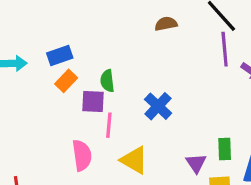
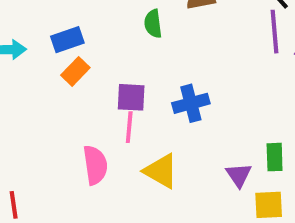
green semicircle: (107, 81) -> (153, 24), moved
purple square: (93, 101) -> (131, 97), moved
blue cross: (158, 106) -> (191, 103), turned 32

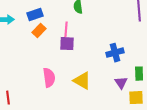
blue cross: (191, 103) -> (115, 53), moved
pink line: (129, 127) -> (66, 30), moved

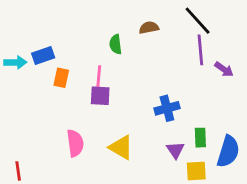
blue rectangle: (35, 15) -> (43, 55), moved
orange rectangle: (39, 31) -> (61, 78), turned -32

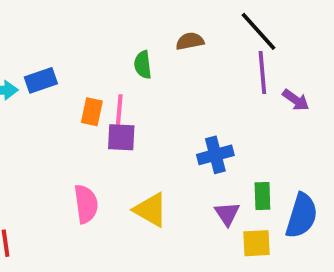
orange rectangle: (61, 78) -> (92, 112), moved

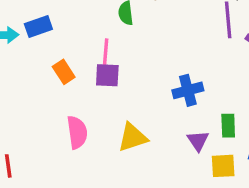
orange rectangle: (92, 112) -> (64, 72), moved, turned -45
yellow triangle: (151, 210) -> (132, 137), turned -48

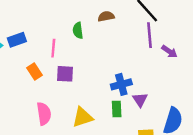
pink line: (106, 52) -> (53, 48), moved
green rectangle: (228, 126) -> (117, 109), moved
purple triangle: (198, 141) -> (140, 100), moved

